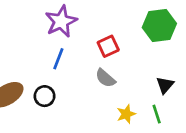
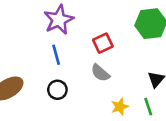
blue line: (58, 59) -> (56, 55), turned -36
black circle: (45, 96) -> (57, 90), moved

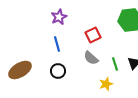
purple star: (59, 20) -> (59, 17), size x0.7
green line: (148, 107) -> (115, 64), moved

